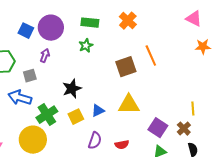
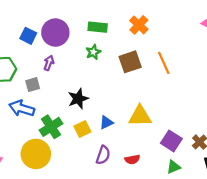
brown square: (126, 67) -> (130, 62), moved

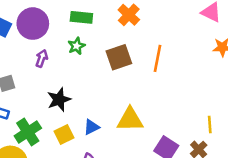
purple arrow: (49, 63) -> (42, 58), moved
orange line: (164, 63) -> (157, 58), turned 35

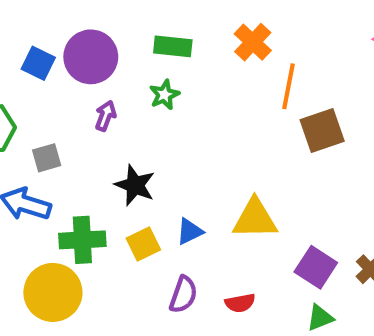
brown square: (119, 57) -> (322, 130), moved
orange line: (157, 58) -> (289, 86), moved
black star: (59, 100) -> (135, 185), turned -30
green cross: (28, 132) -> (82, 240), turned 30

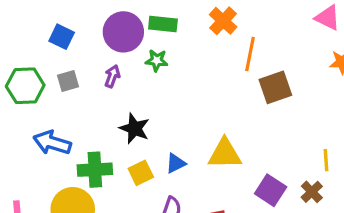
purple circle: (91, 57) -> (123, 32), moved
green star: (164, 95) -> (157, 60), turned 30
gray square: (47, 158) -> (68, 81), moved

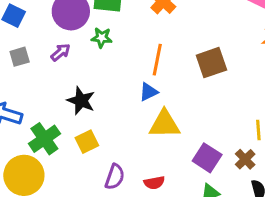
orange line: (250, 54) -> (157, 60), moved
purple arrow: (112, 76) -> (61, 52), turned 30
blue triangle: (176, 163) -> (148, 92), moved
green cross: (95, 170) -> (44, 139), turned -32

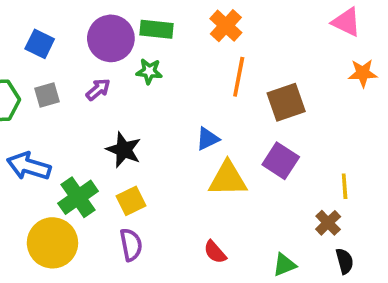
orange line: (157, 60) -> (239, 77), moved
purple square: (207, 158) -> (281, 161), moved
purple semicircle: (115, 177) -> (131, 245), moved, turned -30
red semicircle: (154, 183) -> (215, 252), turned 60

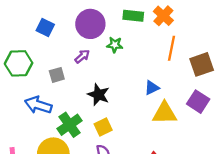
green rectangle: (157, 29) -> (133, 16), moved
gray square: (47, 95) -> (57, 75), moved

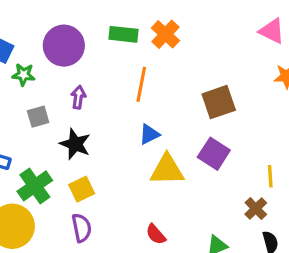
green star: (115, 45) -> (24, 75), moved
orange line: (171, 48) -> (141, 84), moved
purple arrow: (82, 56) -> (78, 97), moved, turned -42
gray square: (57, 75) -> (38, 117), moved

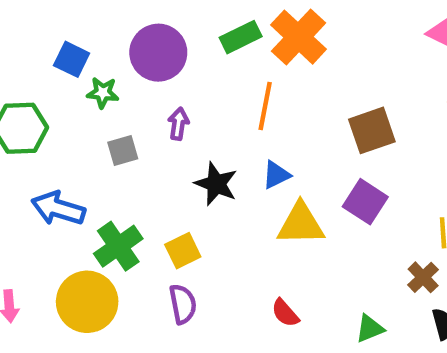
green rectangle: (124, 34) -> (241, 37), turned -32
orange cross: (165, 34) -> (298, 37), size x1.4
black star: (75, 144) -> (216, 184), moved

